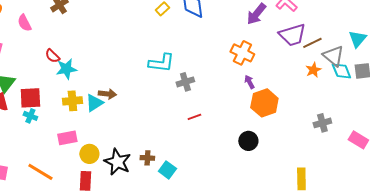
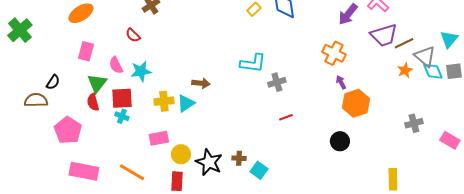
pink semicircle: (24, 23) -> (116, 65), moved
red semicircle: (52, 56) -> (133, 35), moved
cyan star: (66, 69) -> (141, 71), moved
brown arrow: (107, 94) -> (201, 83), moved

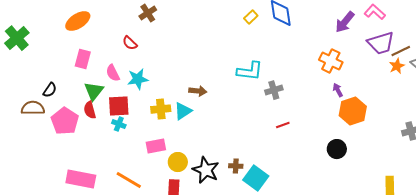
orange star: (405, 70) -> (397, 66), moved
pink pentagon: (68, 130) -> (65, 121), moved
cyan square: (259, 170) -> (256, 178), size x1.4

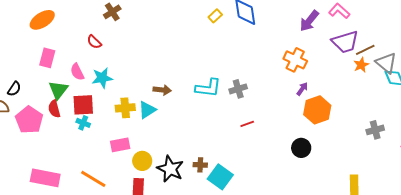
cyan L-shape: (250, 71) -> (208, 88), moved
purple arrow: (338, 90) -> (302, 89), turned 64

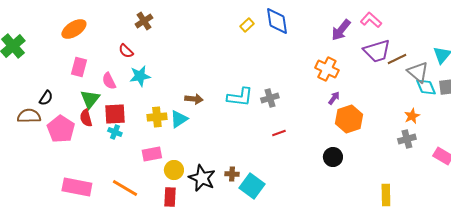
orange star: (361, 65) -> (412, 116), moved
cyan star: (102, 78) -> (140, 76), moved

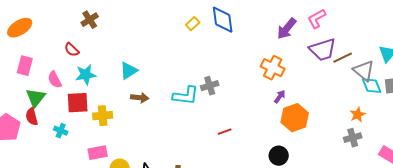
pink L-shape: (371, 20) -> (317, 19), turned -70
gray cross: (270, 98) -> (210, 86), moved
red square: (115, 114) -> (78, 103), moved
cyan triangle: (179, 119) -> (129, 71), moved

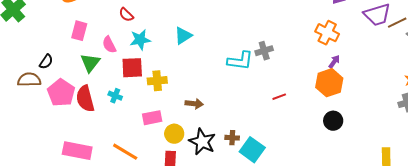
brown arrow: (140, 98) -> (194, 104), moved
red semicircle: (32, 117) -> (85, 99), moved, size x1.5
orange hexagon: (295, 118) -> (329, 83), moved

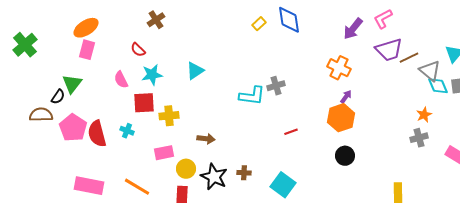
pink rectangle: (79, 31) -> (87, 50), moved
green triangle: (90, 63) -> (72, 84), moved
cyan square: (252, 150) -> (283, 185), moved

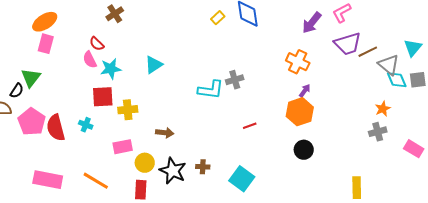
pink semicircle: (121, 80) -> (90, 60), moved

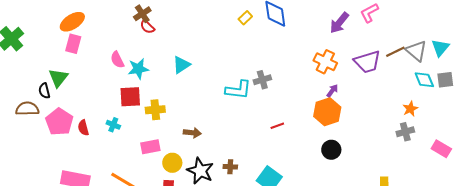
red semicircle: (97, 44) -> (147, 27), moved
purple trapezoid: (348, 44) -> (367, 62), moved
gray triangle: (389, 65) -> (416, 51), moved
black semicircle: (17, 91) -> (44, 91), turned 133
red semicircle: (56, 128) -> (83, 128), size x0.6

